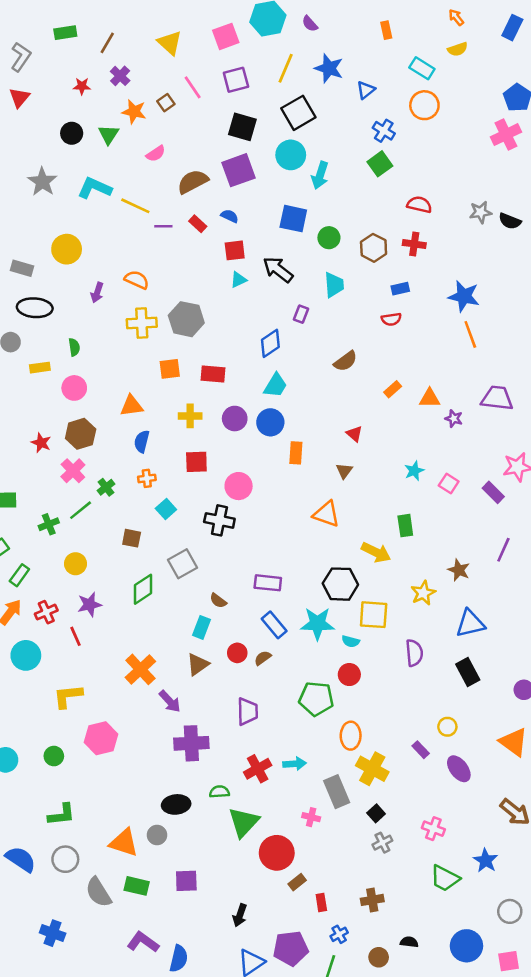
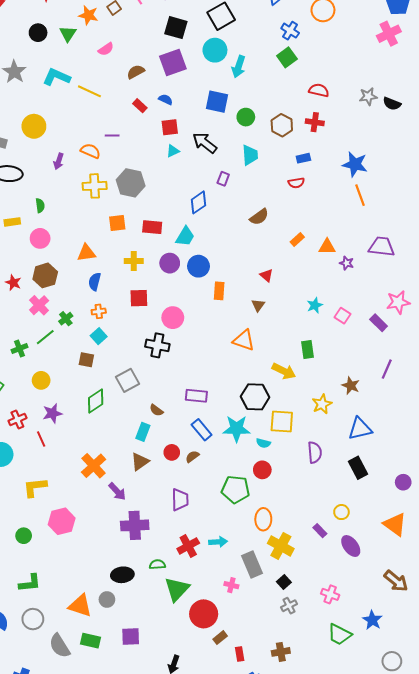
brown semicircle: (193, 182) -> (136, 72), size x0.7
purple line: (163, 226) -> (112, 136), moved
cyan trapezoid: (275, 385) -> (185, 236), moved
cyan square: (166, 509) -> (99, 336), moved

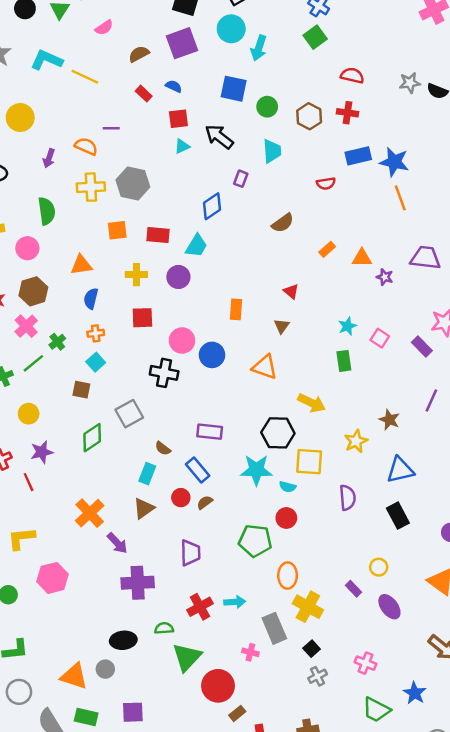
blue rectangle: (303, 158) -> (358, 156), moved, size x1.5
green semicircle: (40, 205) -> (47, 211), moved, size x1.6
blue circle: (198, 266) -> (212, 355), moved
green rectangle: (308, 350) -> (344, 361), moved
blue rectangle: (202, 430) -> (198, 470), moved

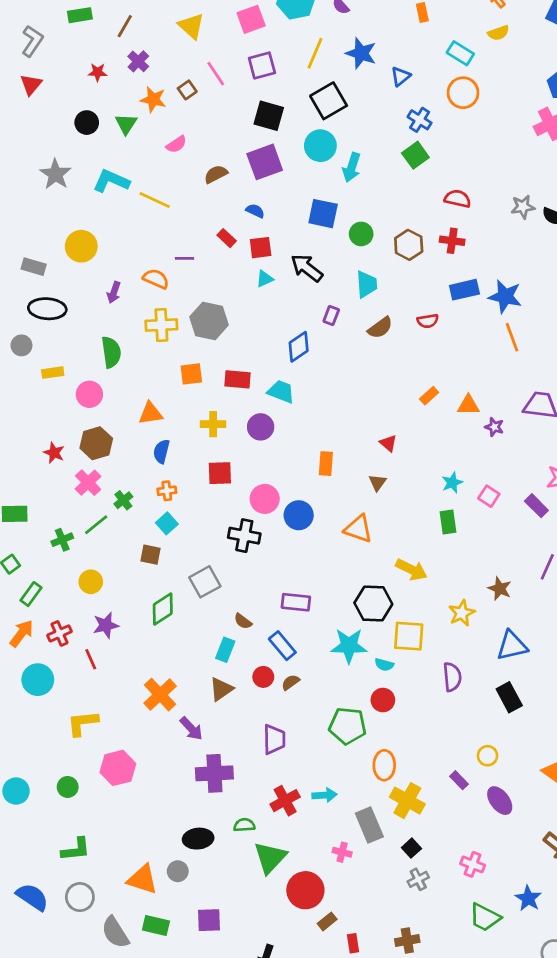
red rectangle: (144, 94) -> (227, 238), moved
brown semicircle: (283, 223) -> (380, 328), moved
cyan trapezoid: (196, 246) -> (281, 392), turned -100

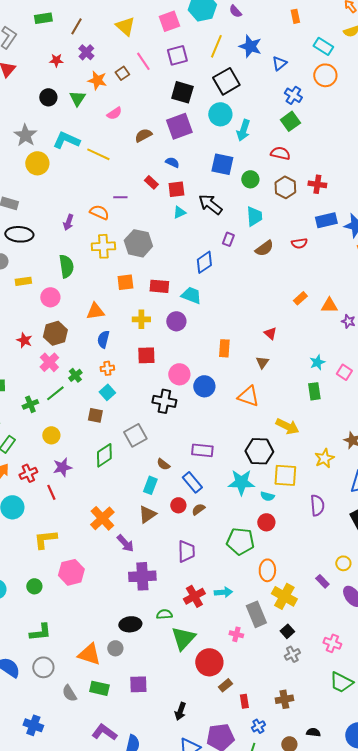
red semicircle: (458, 199) -> (280, 153), moved
yellow circle: (81, 246) -> (37, 163), moved
gray semicircle: (115, 932) -> (69, 693), size x0.7

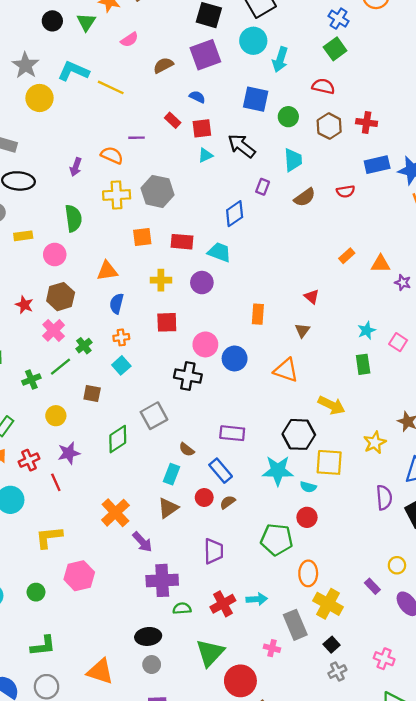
brown square: (95, 415) -> (92, 394), moved
purple semicircle: (317, 505) -> (384, 497), moved
green semicircle: (164, 614) -> (182, 608), moved
gray circle: (115, 648) -> (152, 665), moved

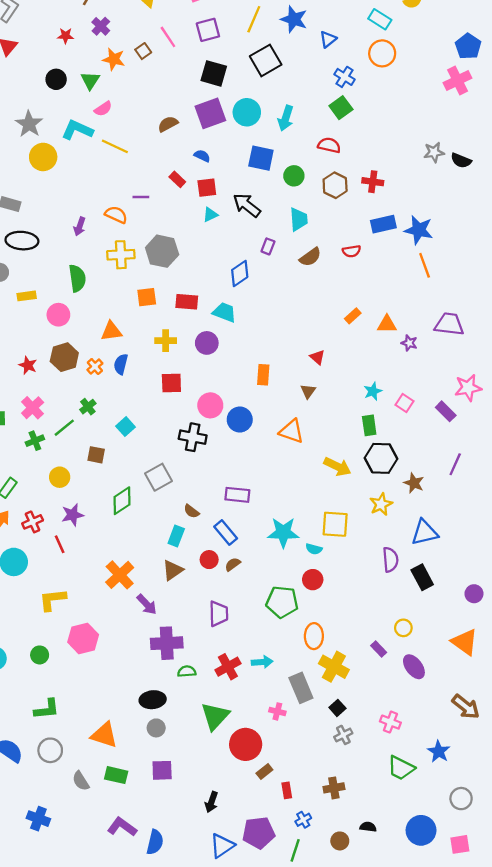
pink semicircle: (129, 40) -> (103, 109), moved
cyan circle: (253, 41) -> (247, 112), moved
pink cross: (54, 330) -> (33, 408), moved
orange cross: (121, 337) -> (95, 367), moved, turned -35
black hexagon: (299, 434) -> (381, 458), moved

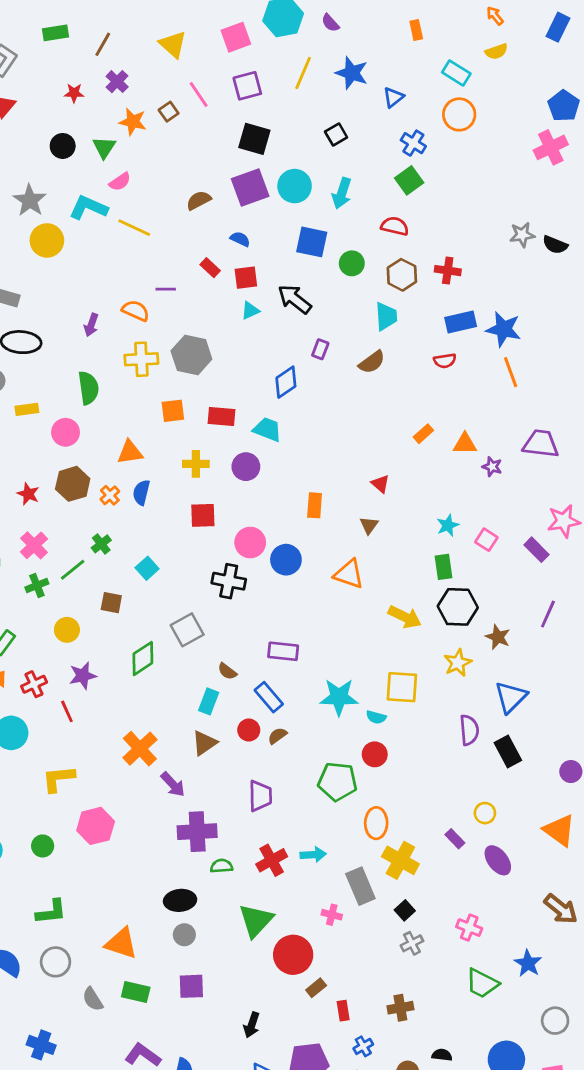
black square: (266, 60) -> (336, 135), moved, size x0.6
cyan trapezoid: (299, 219) -> (386, 316), moved
red semicircle: (352, 251) -> (445, 361), moved
blue triangle: (425, 533) -> (511, 697), turned -32

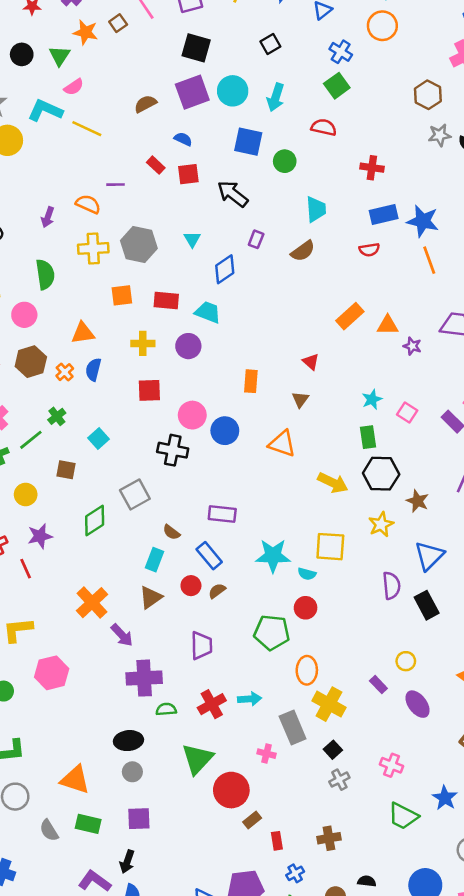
brown hexagon: (402, 275) -> (428, 95), moved
cyan triangle: (250, 311) -> (192, 239), moved, turned -36
orange rectangle: (423, 434) -> (350, 316), size x1.5
black arrow: (252, 1025) -> (127, 862), moved

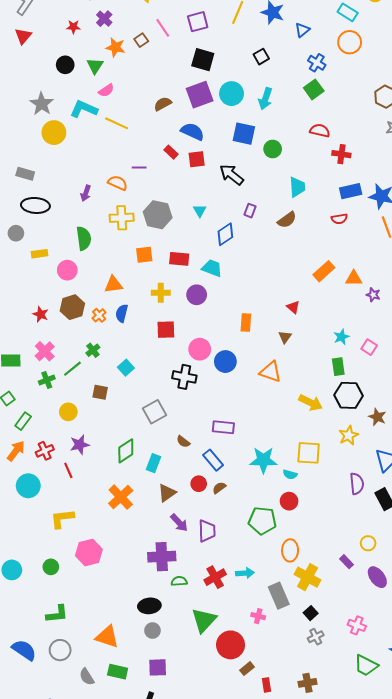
red semicircle: (324, 127) -> (320, 131), moved
blue semicircle: (183, 139) -> (193, 132), size x1.6
green diamond: (95, 521) -> (126, 451), moved
cyan rectangle: (155, 560) -> (154, 463), moved
purple arrow: (122, 635) -> (179, 523), moved

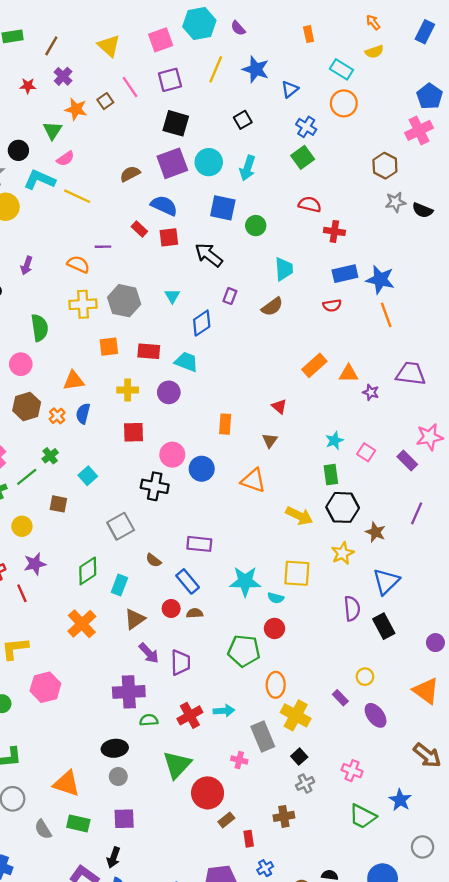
black circle: (65, 65) -> (18, 150), moved
purple arrow: (86, 193) -> (27, 265), moved
brown semicircle: (219, 488) -> (195, 613), turned 32
brown cross: (308, 683) -> (284, 816), moved

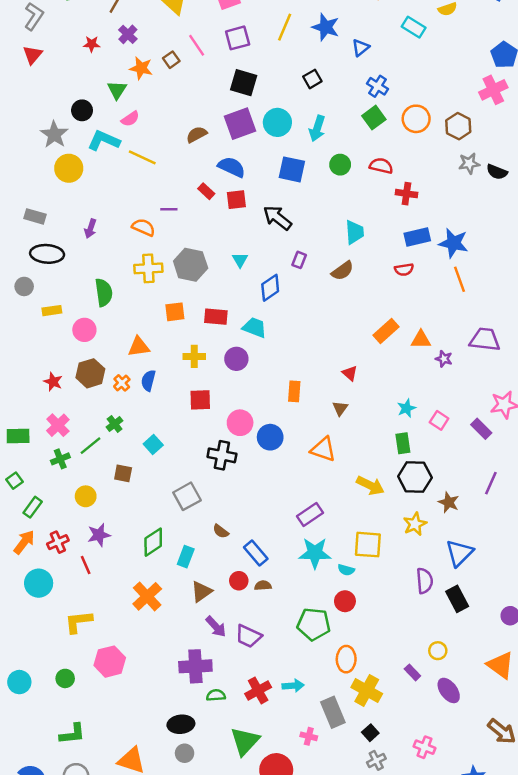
orange circle: (344, 103) -> (416, 119), moved
green circle: (256, 226) -> (340, 165), moved
purple rectangle: (199, 544) -> (310, 514), moved, turned -40
purple trapezoid: (181, 663) -> (248, 636), turned 116

